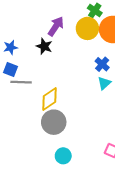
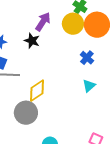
cyan triangle: (104, 83) -> (89, 86), moved
gray circle: (54, 122) -> (26, 113), moved

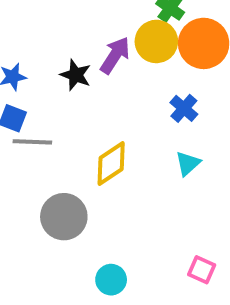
purple arrow: (43, 22) -> (115, 55), moved
yellow diamond: (37, 91) -> (111, 164), moved

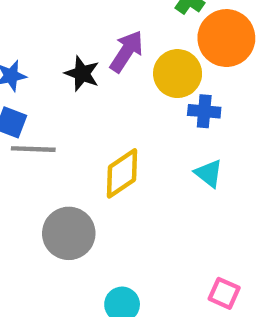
yellow circle: (156, 41) -> (178, 74), moved
blue cross: (184, 108) -> (204, 111), turned -36
cyan triangle: (188, 164) -> (209, 173), turned -40

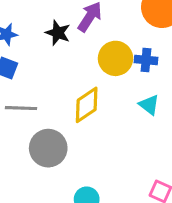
yellow circle: (178, 74) -> (115, 58), moved
gray line: (33, 149) -> (21, 108), moved

